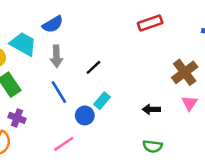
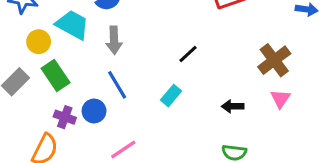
black line: (93, 67) -> (188, 54), moved
blue circle: (85, 115) -> (94, 111), moved

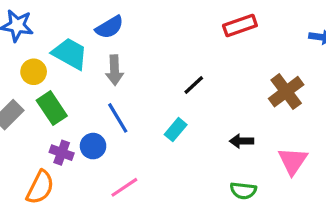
pink triangle: (280, 99) -> (293, 161), moved, size x1.4

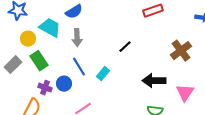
cyan rectangle: (176, 130) -> (103, 74), moved
black arrow: (242, 141) -> (154, 81), size x1.6

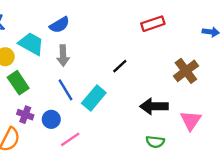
cyan rectangle: (103, 74) -> (94, 98), size x1.5
blue circle: (64, 84) -> (51, 119), moved

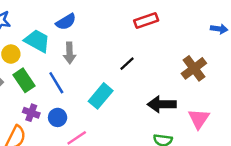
red rectangle: (153, 24) -> (146, 21), moved
blue line: (65, 90) -> (56, 83), moved

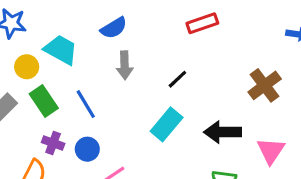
blue semicircle: (66, 22) -> (114, 28), moved
gray arrow: (70, 53) -> (125, 65), moved
cyan rectangle: (101, 96) -> (167, 124), moved

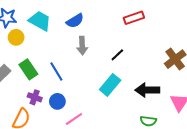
cyan trapezoid: (61, 50) -> (40, 21), moved
yellow circle: (27, 67) -> (16, 37), moved

